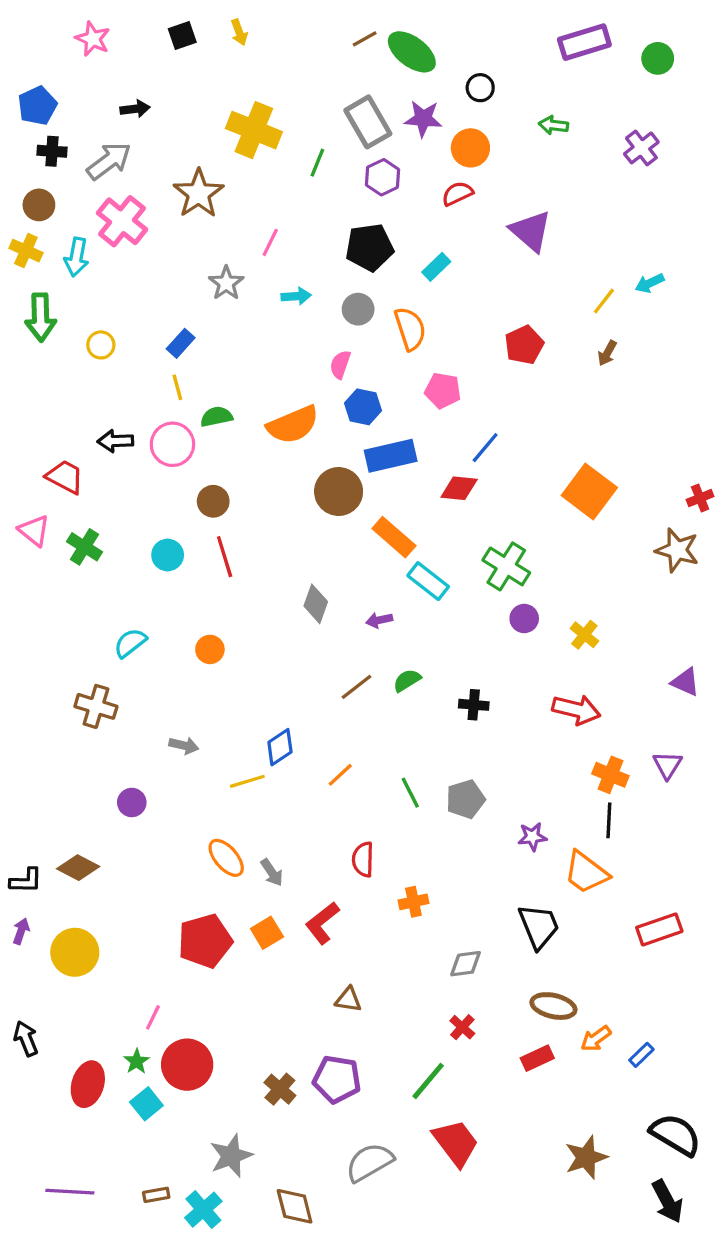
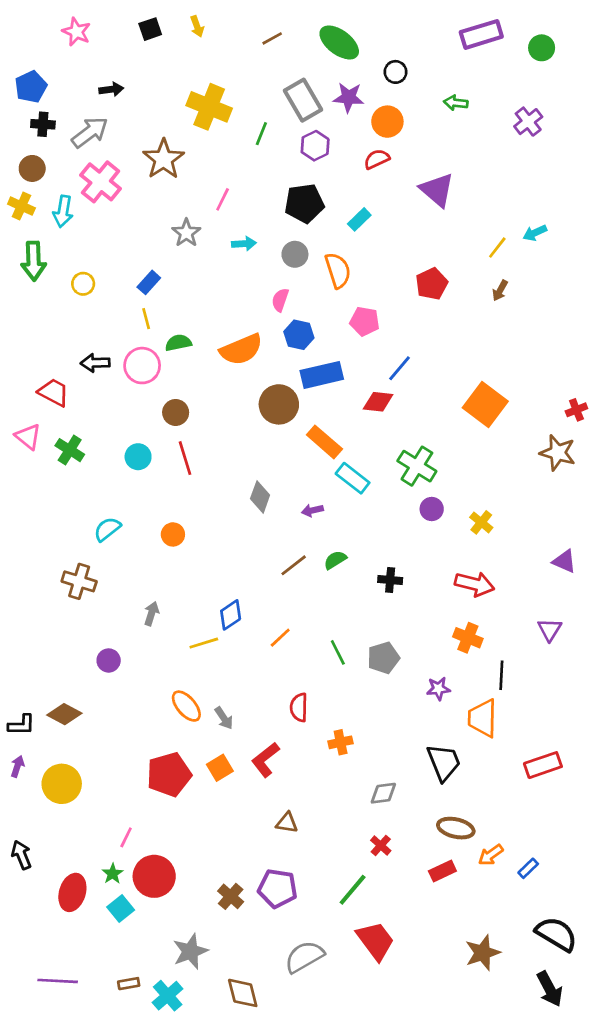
brown line: (365, 39) -> (272, 38), moved
gray arrow: (184, 745) -> (151, 614), turned -85
orange cross: (610, 775) -> (468, 638), moved
orange trapezoid: (586, 872) -> (483, 718), turned 54

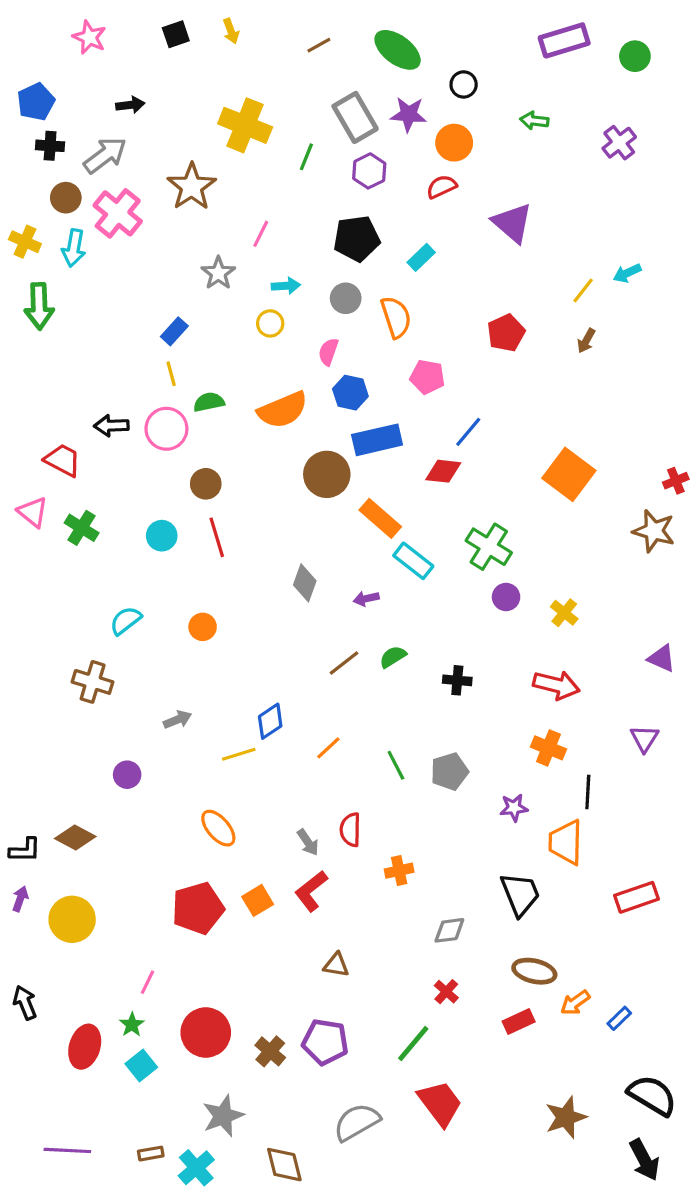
brown circle: (32, 168) -> (66, 198), moved
yellow circle: (83, 284) -> (270, 323), moved
gray arrow: (151, 614) -> (177, 720), turned 50
gray arrow: (224, 718) -> (308, 842), moved
red circle: (154, 876) -> (206, 1032), moved

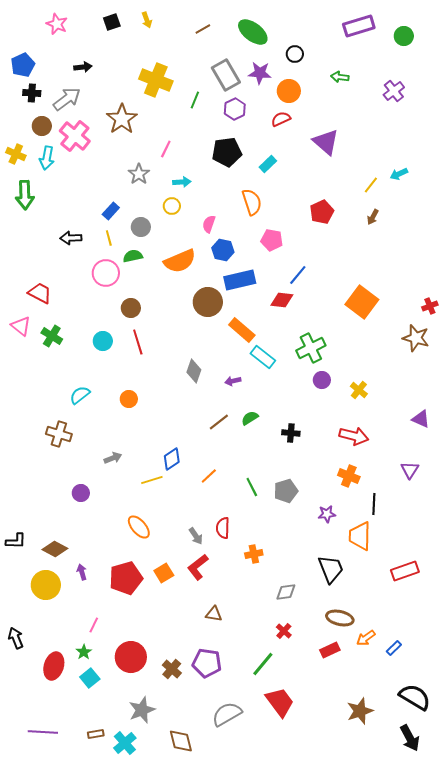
gray circle: (346, 298) -> (141, 227), moved
black arrow: (111, 426) -> (71, 238), moved
green cross: (489, 547) -> (311, 348), turned 32
brown diamond: (75, 838) -> (55, 549), moved
purple arrow: (20, 899) -> (82, 572), moved, turned -35

